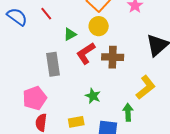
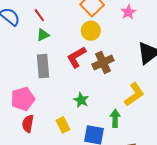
green triangle: (70, 34) -> (43, 35), moved
brown cross: (113, 57) -> (103, 62), turned -30
yellow rectangle: (76, 122) -> (63, 125), turned 70

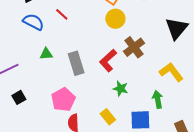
green triangle: (43, 35) -> (46, 54), moved, turned 32
red L-shape: (76, 57) -> (108, 61), moved
yellow L-shape: (134, 95) -> (171, 72), turned -80

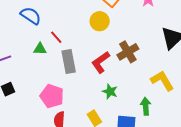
red line: (62, 14) -> (56, 37), moved
yellow circle: (115, 19) -> (100, 21), moved
pink pentagon: (63, 100) -> (52, 96), turned -30

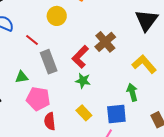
yellow circle: (100, 21) -> (57, 16), moved
green triangle: (40, 49) -> (22, 77), moved
green star: (110, 91) -> (83, 81), moved

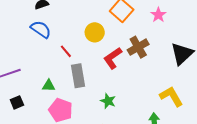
brown cross: (105, 42) -> (138, 47), moved
red L-shape: (80, 57) -> (113, 58), moved

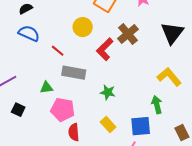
gray rectangle: (78, 76) -> (74, 73), turned -60
black square: (17, 102) -> (18, 110), turned -32

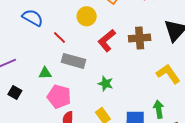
brown cross: (128, 34) -> (140, 38), moved, turned 30
green arrow: (157, 105) -> (159, 109), moved

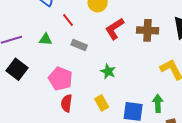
gray rectangle: (74, 61) -> (79, 45), size x0.7
green triangle: (45, 73) -> (45, 39), moved
black square: (15, 92) -> (17, 69), size x1.5

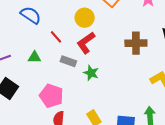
red L-shape: (115, 29) -> (86, 43), moved
green star: (108, 71) -> (91, 73), moved

